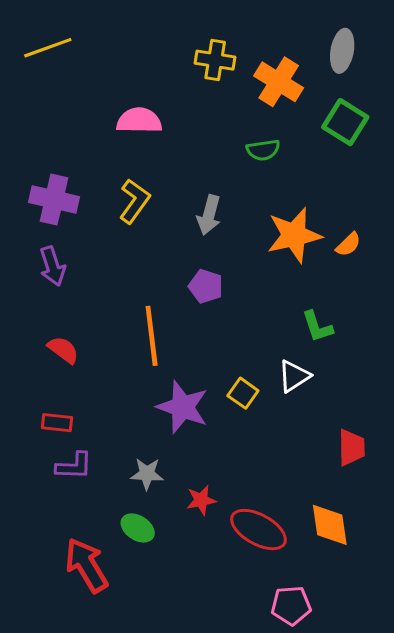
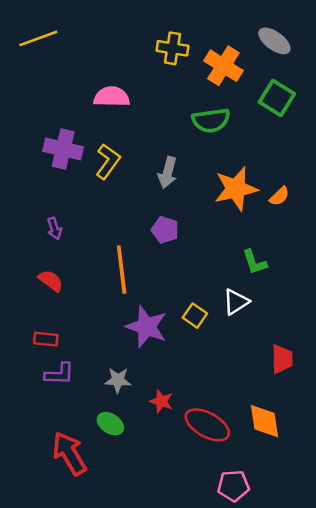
gray ellipse: (342, 51) -> (274, 41), turned -64
green semicircle: (263, 150) -> (211, 120), size x1.4
purple cross: (54, 200) -> (63, 149), moved
purple arrow: (52, 266) -> (54, 229), moved, size x0.7
red star: (201, 500) -> (161, 401), turned 30

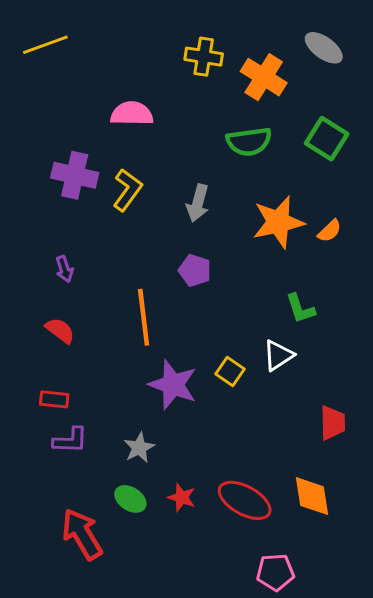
green square: (277, 98) -> (327, 139), moved
gray star: (118, 380) -> (139, 448), turned -30
red star: (161, 401) -> (182, 497), moved

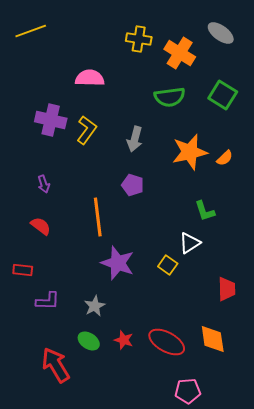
yellow square: (230, 372) -> (168, 265), moved
red rectangle: (54, 399) -> (23, 270), moved

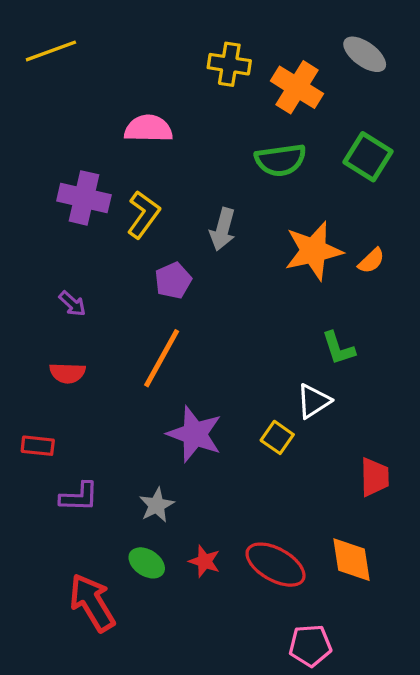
purple arrow: (44, 184) -> (72, 304), turned -30
purple pentagon: (133, 185) -> (173, 281), moved, turned 30
orange line: (98, 217) -> (162, 358), turned 36
red semicircle: (41, 226) -> (67, 373), turned 145

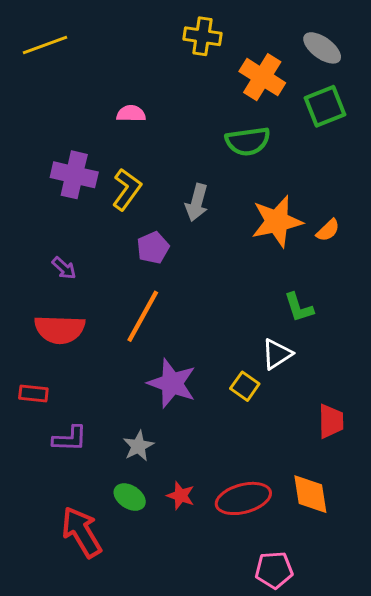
yellow cross: (229, 64) -> (203, 36), moved
pink semicircle: (148, 129) -> (131, 114), size x0.7
green square: (368, 157) -> (325, 106), moved, turned 36
red semicircle: (67, 373) -> (60, 329), size x1.6
red ellipse: (276, 565) -> (243, 498), turned -44

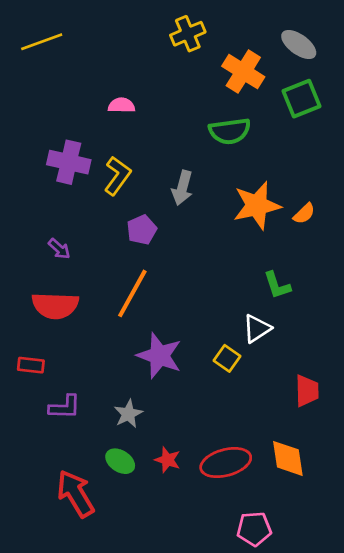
yellow cross: (203, 36) -> (188, 34), turned -32

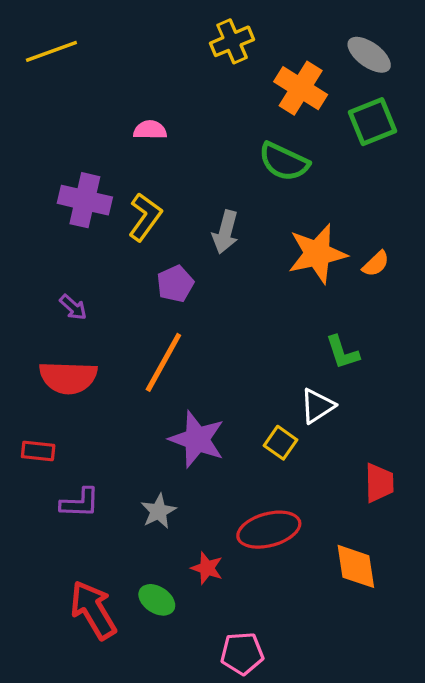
green semicircle: (230, 131) -> (284, 162), turned 33
green ellipse: (120, 461) -> (157, 600), moved
red ellipse: (226, 463) -> (269, 530), moved
pink pentagon: (254, 529) -> (242, 653), moved

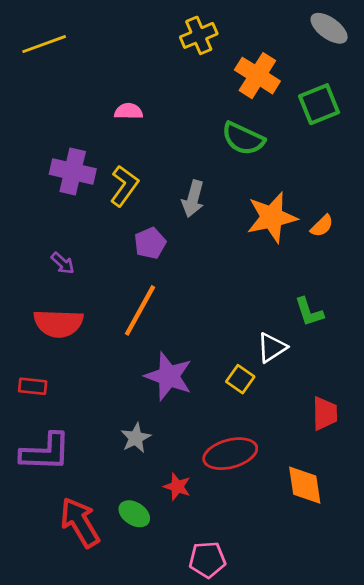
gray ellipse: (369, 55) -> (329, 28), moved
green L-shape: (342, 352) -> (309, 312), moved
purple L-shape: (80, 503) -> (45, 452), moved, size x1.5

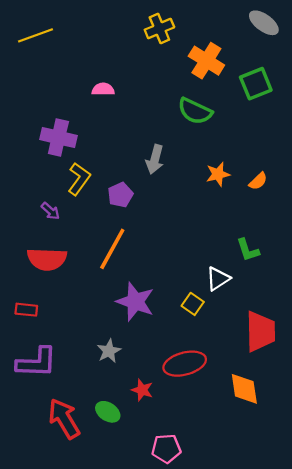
yellow L-shape: (124, 186) -> (79, 179), moved
orange star: (272, 217) -> (218, 174), size x0.6
red trapezoid: (325, 414) -> (260, 331), size x1.5

